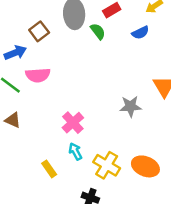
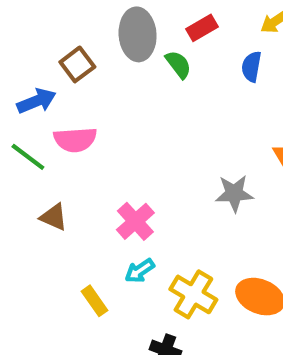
blue semicircle: (140, 33) -> (251, 67), turned 126
brown triangle: (13, 120) -> (54, 217), moved
cyan arrow: (75, 151) -> (140, 271), turned -96

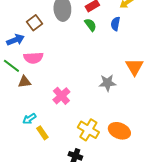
green semicircle: (178, 64) -> (90, 25), moved
brown triangle: (54, 217) -> (24, 82), moved, turned -32
cyan arrow: (140, 271) -> (29, 119), moved

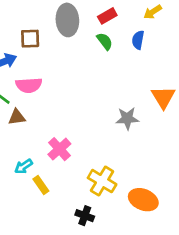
brown square: (34, 23) -> (30, 39), turned 35
pink cross: (61, 96) -> (59, 149), moved
orange ellipse: (119, 131) -> (143, 200), moved

